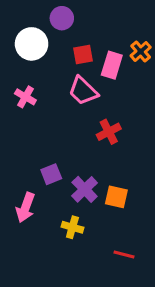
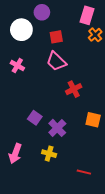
pink rectangle: (112, 65) -> (87, 15), moved
purple square: (51, 174) -> (35, 118), turned -32
orange square: (116, 197) -> (93, 120), moved
pink arrow: (25, 208) -> (15, 154), moved

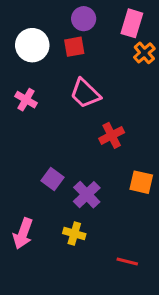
purple circle: (42, 12) -> (84, 19), moved
red square: (56, 37) -> (74, 47), moved

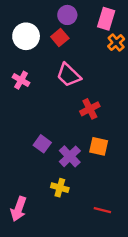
red square: (74, 47) -> (60, 38), turned -30
orange square: (141, 182) -> (99, 146), moved
pink arrow: (23, 234) -> (19, 209), moved

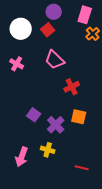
pink arrow: (19, 209) -> (22, 157), moved

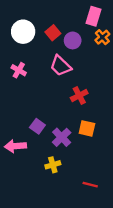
purple circle: (54, 12) -> (73, 40), moved
yellow cross: (48, 150) -> (53, 165), turned -32
pink arrow: (22, 157) -> (15, 146), moved, turned 66

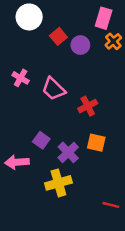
white circle: (23, 32) -> (29, 17), moved
pink trapezoid: (61, 66) -> (54, 89), moved
yellow cross: (53, 165) -> (58, 183), size x1.5
red line: (90, 185) -> (111, 205), moved

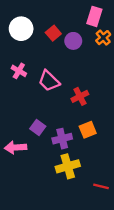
white circle: (29, 17) -> (21, 29), moved
orange square: (96, 143) -> (88, 130), turned -35
purple cross: (68, 152) -> (62, 139), turned 30
yellow cross: (58, 183) -> (68, 166), moved

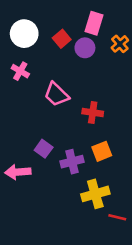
pink rectangle: (94, 16) -> (94, 23), moved
pink cross: (19, 71) -> (20, 71), moved
red cross: (80, 96) -> (93, 112), turned 35
yellow cross: (68, 166) -> (95, 194), moved

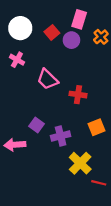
orange square: (102, 151) -> (97, 127), moved
yellow cross: (95, 194) -> (80, 163), turned -30

